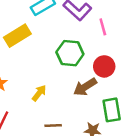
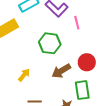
red circle: (104, 66) -> (87, 62), moved

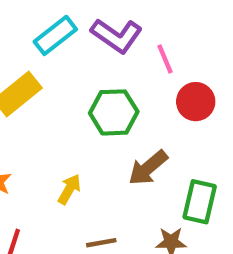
red circle: (87, 62) -> (196, 102), moved
green rectangle: (82, 90) -> (200, 202), turned 30

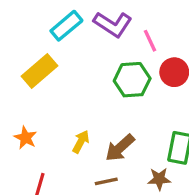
green hexagon: (114, 112) -> (132, 80), moved
brown arrow: (148, 168) -> (120, 148), moved

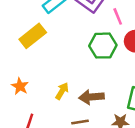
brown arrow: (120, 148) -> (91, 97), turned 35

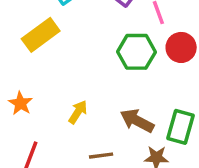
brown arrow: (91, 97) -> (137, 121), moved, turned 30

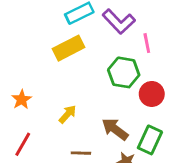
yellow rectangle: (41, 35) -> (69, 48), moved
red circle: (181, 47) -> (152, 94), moved

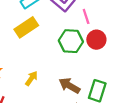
red circle: (152, 94) -> (96, 40), moved

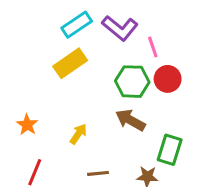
brown arrow: (69, 86) -> (130, 120), moved

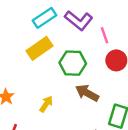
green hexagon: (132, 82) -> (73, 63), moved

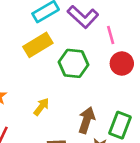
brown arrow: (87, 93) -> (87, 120), moved, turned 75

